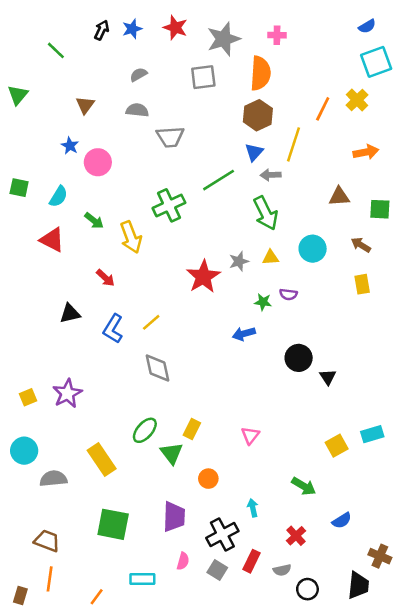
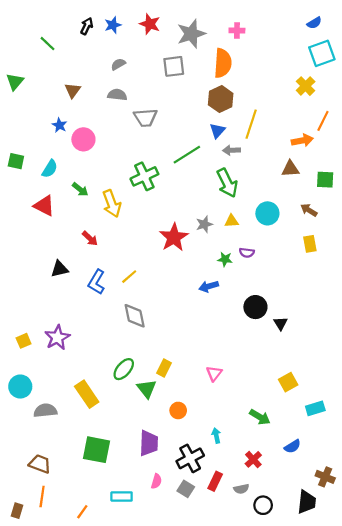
orange line: (323, 109) -> (323, 121), moved
orange arrow: (366, 152) -> (302, 140), moved
cyan rectangle: (372, 434) -> (315, 408), moved

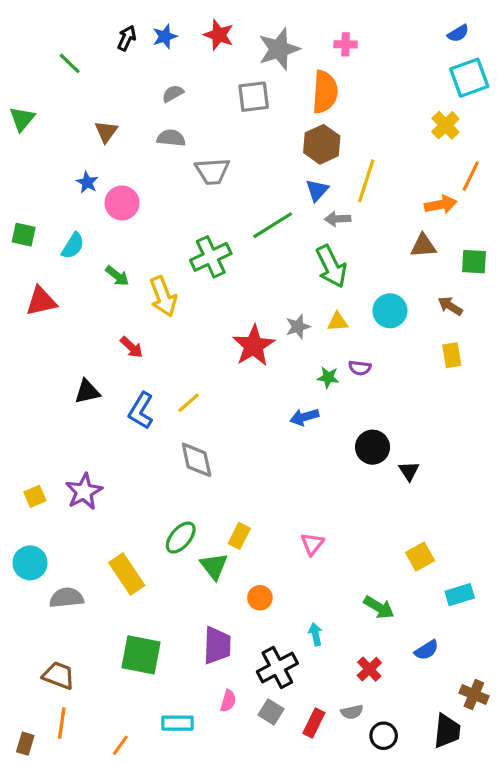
red triangle: (44, 206) -> (41, 301), moved, turned -40
red rectangle: (215, 481) -> (314, 723), moved

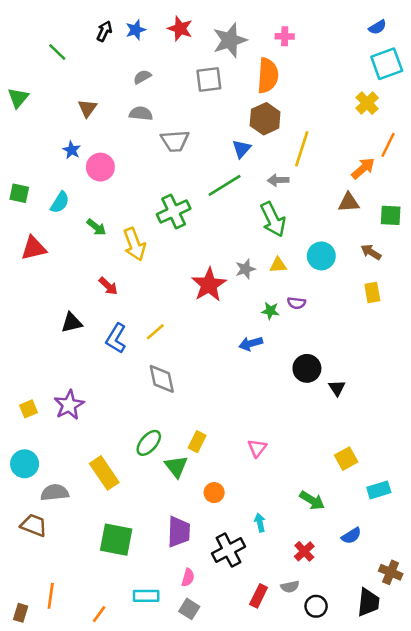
blue triangle: (317, 190) -> (242, 149), moved
orange arrow: (441, 205) -> (363, 168), turned -30
brown trapezoid: (59, 675) -> (34, 525), moved
gray square: (271, 712) -> (189, 609), moved

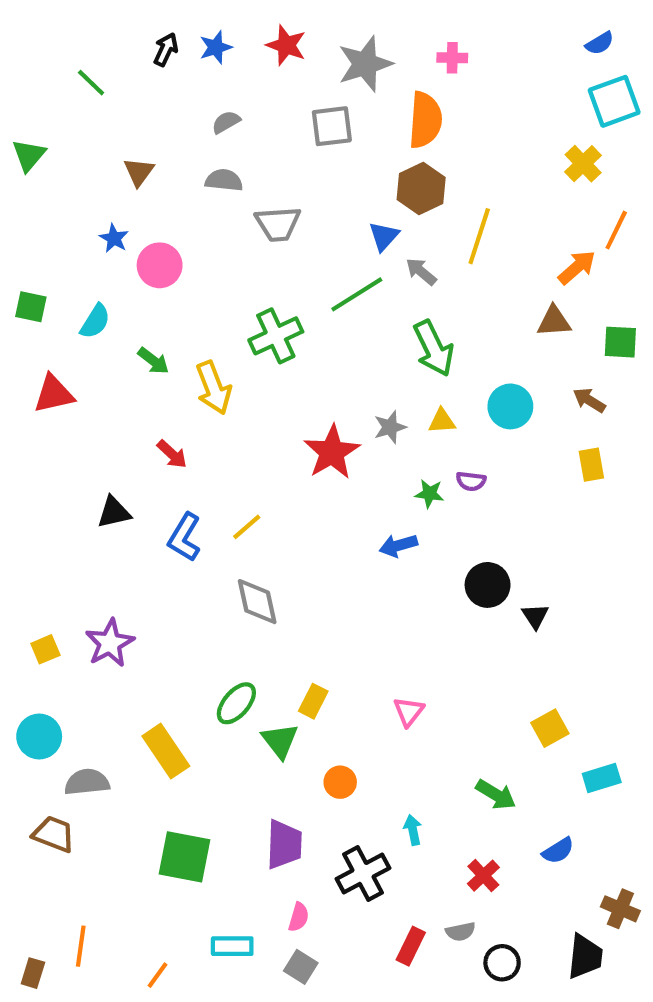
gray arrow: (278, 180) -> (421, 272), moved, turned 42

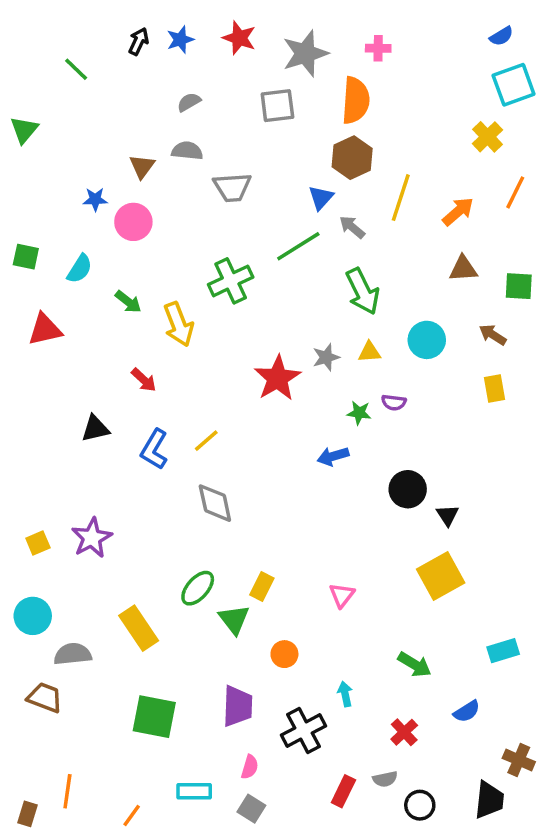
brown triangle: (139, 172) -> (142, 166), moved
blue star: (114, 238) -> (95, 199), turned -30
orange arrow: (577, 267) -> (458, 211), moved
yellow square: (550, 728) -> (441, 576), moved, size x1.5

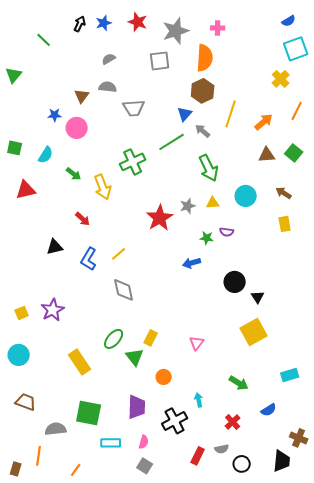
green square: (519, 286) -> (294, 153), moved, turned 36
gray semicircle: (73, 654) -> (56, 429), moved
cyan rectangle: (194, 791) -> (111, 443), moved

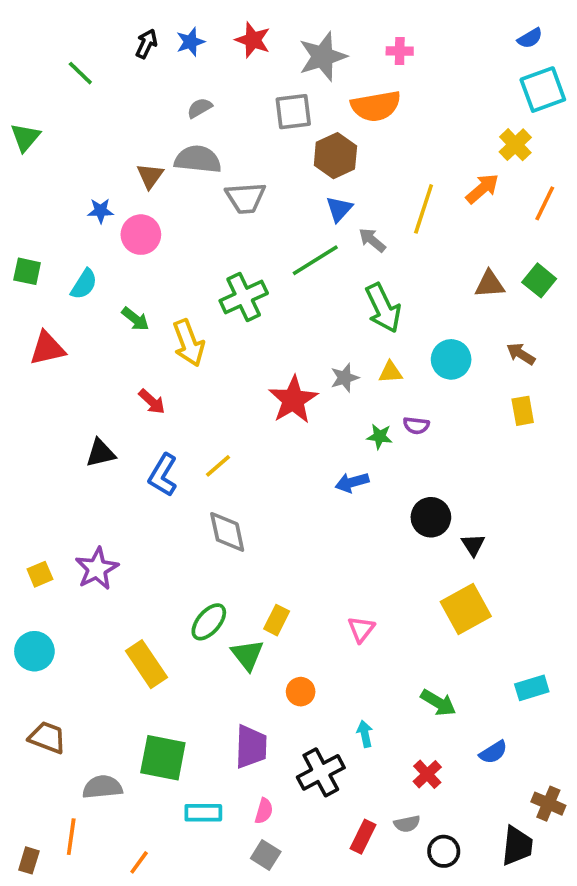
orange semicircle: (205, 58) -> (376, 106), turned 76
gray semicircle: (108, 87) -> (198, 159), size x1.4
brown hexagon: (203, 91) -> (335, 156), moved
orange arrow: (264, 122) -> (482, 189), moved

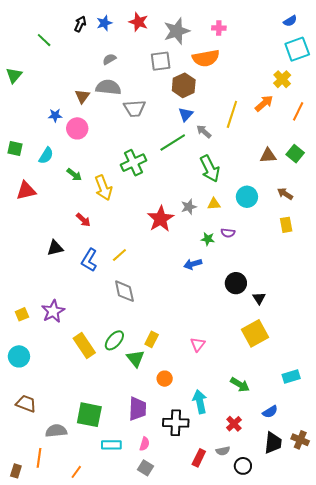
yellow rectangle: (146, 664) -> (84, 345), moved
cyan arrow: (365, 734) -> (200, 402), size x1.6
black cross: (321, 772) -> (176, 423), turned 30
black trapezoid: (517, 846) -> (273, 443), moved

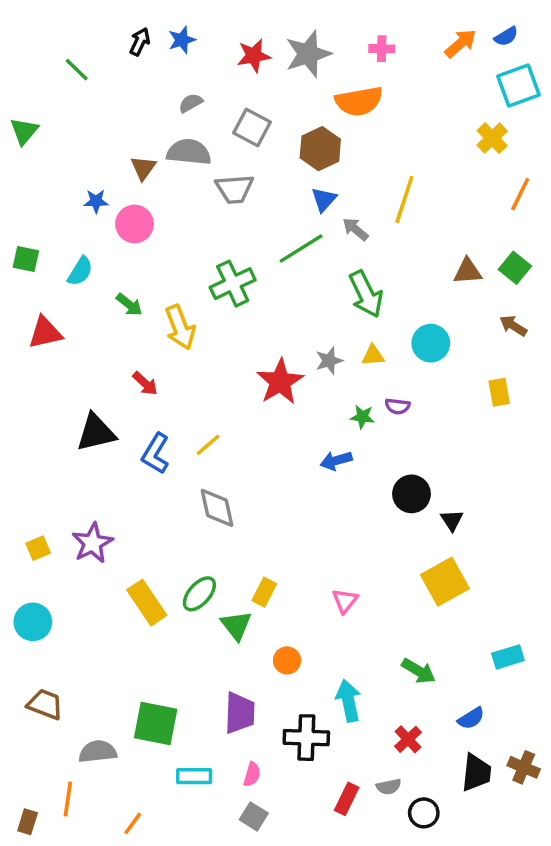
red star: (138, 22) -> (254, 56), moved, turned -30
gray square: (161, 61) -> (252, 128), moved, turned 35
orange arrow: (264, 103) -> (461, 43), moved
brown arrow: (285, 194) -> (513, 326), moved
black triangle: (55, 248) -> (96, 433), size x1.4

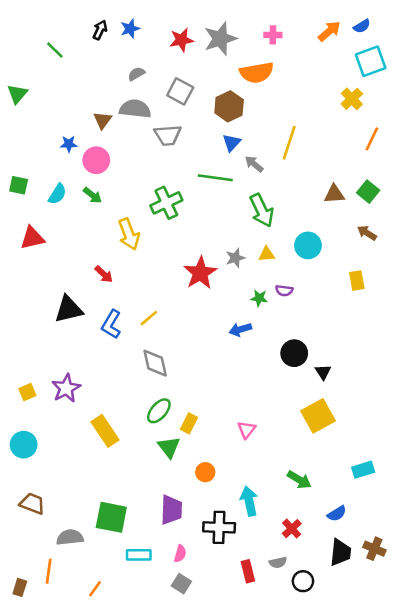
green line: (301, 248) -> (215, 178), turned 40
green arrow: (129, 305) -> (92, 195), moved
green ellipse: (199, 594) -> (159, 411), moved
red rectangle: (347, 799) -> (248, 571), turned -40

